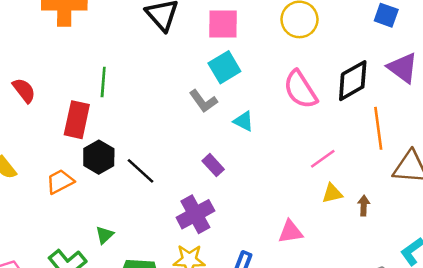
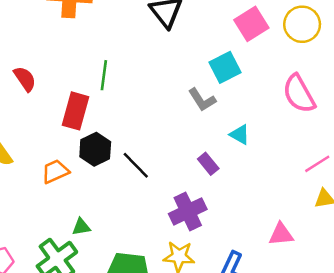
pink square: (223, 24) -> (251, 24), moved, turned -36
cyan triangle: (244, 121) -> (240, 135), moved
green triangle: (105, 235) -> (81, 227), moved, turned 30

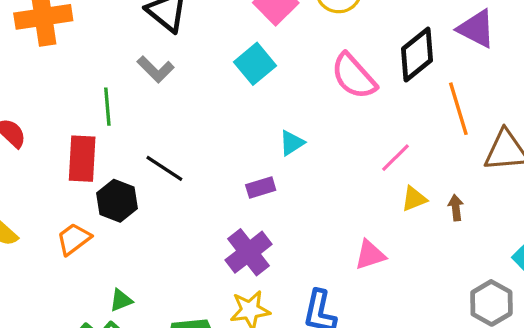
gray L-shape: (202, 100) -> (156, 69), moved
cyan triangle: (240, 135) -> (292, 143), turned -50
purple rectangle: (208, 164) -> (261, 187), turned -55
black line: (136, 165) -> (164, 168), moved

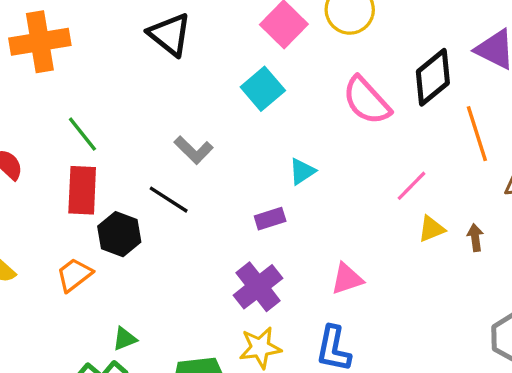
gray L-shape: (156, 69) -> (194, 150), moved
green line: (107, 107) -> (82, 134), moved, turned -33
pink triangle: (370, 255) -> (347, 279), moved

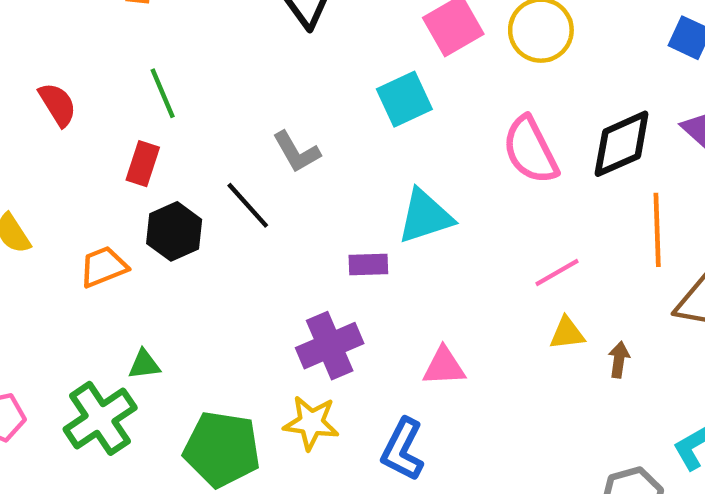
cyan triangle: (302, 171) -> (425, 216), size x1.6
red rectangle: (82, 190) -> (143, 164), size x0.7

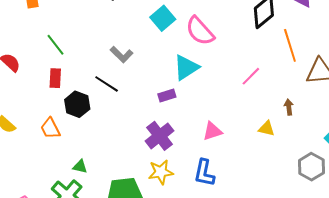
pink semicircle: (530, 150) -> (200, 31), moved
orange trapezoid: (103, 267) -> (50, 128), turned -80
yellow triangle: (567, 333) -> (267, 129), moved, turned 36
green triangle: (144, 364) -> (80, 167), turned 35

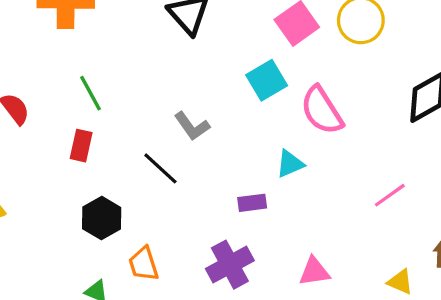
cyan triangle: (186, 67) -> (290, 164), size x0.7
black hexagon: (77, 104) -> (102, 218), moved
orange trapezoid: (50, 128) -> (144, 264), moved

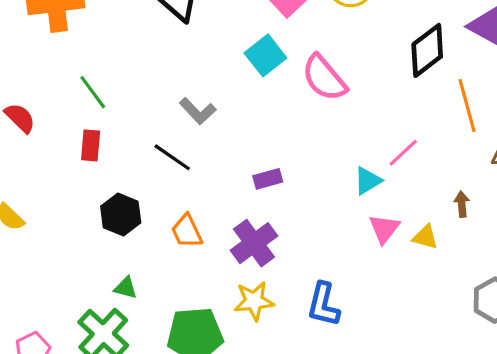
cyan triangle: (290, 164) -> (368, 181), moved
orange trapezoid: (144, 264) -> (187, 231), moved
pink triangle: (314, 272) -> (384, 229), moved, turned -36

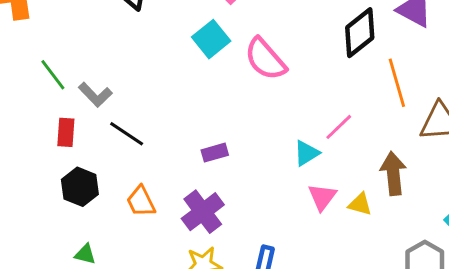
gray L-shape: (198, 111) -> (95, 95), moved
red rectangle: (91, 145) -> (66, 132), moved
brown arrow: (462, 204) -> (393, 173), size x1.8

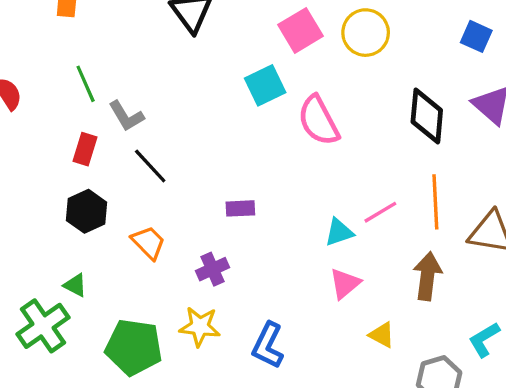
black diamond: (360, 33) -> (427, 116), turned -60
orange line: (397, 83) -> (435, 202), moved
orange trapezoid: (141, 202) -> (148, 243), turned 148
yellow triangle: (360, 204) -> (382, 335), moved
purple cross: (203, 212) -> (212, 269), size x0.7

